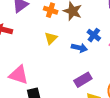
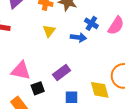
purple rectangle: (83, 80) -> (62, 72), moved

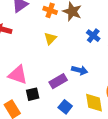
blue arrow: (78, 37) -> (80, 70), moved
blue square: (71, 97) -> (65, 107), turned 32

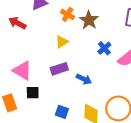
purple rectangle: (58, 81) -> (59, 69), moved
blue square: (65, 107) -> (62, 112), turned -32

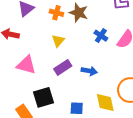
pink triangle: (22, 71) -> (26, 65), moved
black square: (33, 93) -> (44, 97), size x1.5

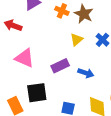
yellow triangle: (58, 41) -> (76, 40), moved

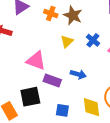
pink triangle: (25, 58) -> (36, 61), moved
purple rectangle: (60, 66) -> (52, 80), moved, turned 48

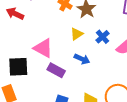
blue arrow: (78, 74) -> (82, 59), moved
black square: (30, 97) -> (18, 67), moved

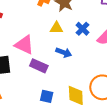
yellow triangle: (77, 34) -> (56, 28), turned 40

